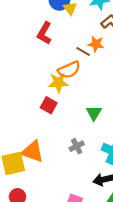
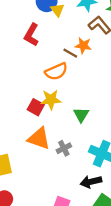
yellow star: (58, 83) -> (51, 100), moved
orange triangle: (33, 152) -> (39, 139), moved

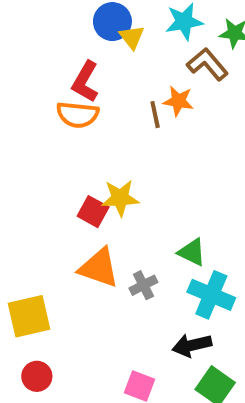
brown line: (70, 53) -> (155, 115), turned 48
orange semicircle: (56, 71) -> (78, 115), moved, turned 30
green triangle: (81, 115) -> (192, 252), moved, turned -35

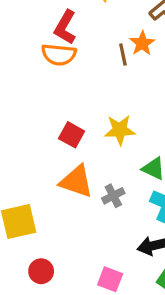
orange star: (178, 101) -> (142, 43), turned 30
yellow star: (120, 198) -> (120, 130), moved
red circle: (37, 376) -> (41, 271), moved

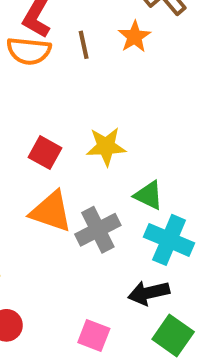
brown line: (123, 55) -> (84, 45), moved
gray cross: (113, 196) -> (98, 230), size x1.5

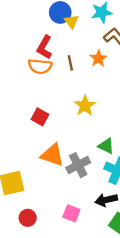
yellow star: (106, 146) -> (85, 106), moved, turned -30
red square: (45, 153) -> (40, 117), moved
pink square: (94, 335) -> (71, 213), moved

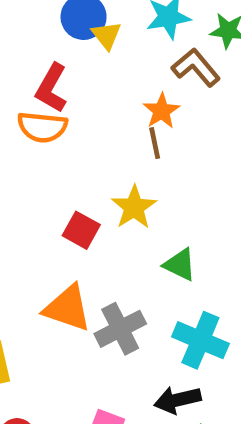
brown line: (70, 63) -> (155, 143), moved
red square: (40, 117) -> (81, 230), moved
green triangle: (106, 146) -> (180, 265), moved

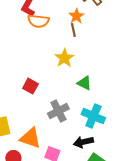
orange semicircle: (42, 127) -> (38, 21), moved
red square: (81, 230) -> (30, 86), moved
orange triangle: (67, 308) -> (30, 138), moved

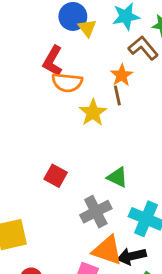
yellow star: (64, 58) -> (93, 113), moved
green triangle: (84, 83) -> (117, 177), moved
orange triangle: (30, 138) -> (107, 250), moved

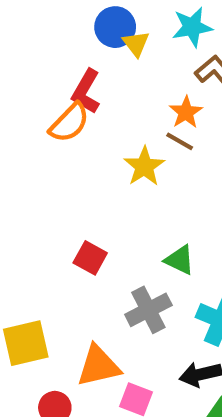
orange semicircle: (67, 82) -> (69, 123), moved, turned -52
brown line: (117, 95) -> (180, 141), turned -48
orange triangle: (107, 250) -> (99, 366), moved, turned -32

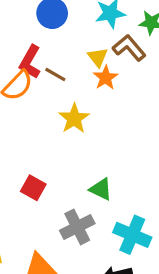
yellow triangle: (136, 44) -> (98, 57), moved
brown line: (180, 141) -> (55, 75), moved

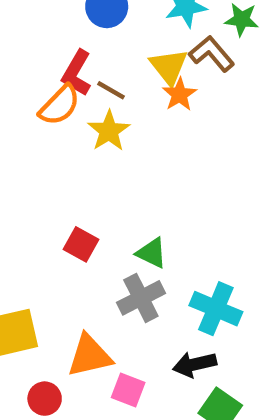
yellow triangle: (98, 57) -> (169, 67), size x1.4
yellow star: (74, 119) -> (109, 131), moved
green triangle: (101, 189) -> (152, 253), moved

